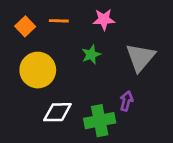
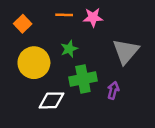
orange line: (59, 21) -> (64, 15), moved
green star: (91, 55) -> (69, 49), moved
green cross: (100, 121) -> (83, 79), moved

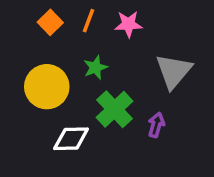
orange line: (64, 15) -> (88, 21), turned -72
orange square: (23, 24) -> (50, 22), moved
green cross: (83, 79) -> (115, 109), turned -32

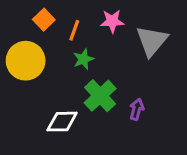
orange line: (88, 21) -> (74, 30), moved
gray triangle: (174, 71) -> (152, 41), moved
yellow circle: (47, 87) -> (26, 61), moved

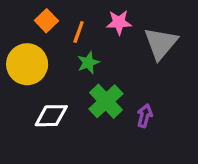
white diamond: (62, 122) -> (51, 116), moved

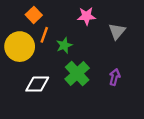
orange line: (79, 32) -> (44, 35), moved
gray triangle: (161, 43) -> (117, 31), size x0.7
purple arrow: (145, 116) -> (115, 77), moved

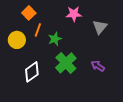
yellow circle: (20, 47) -> (17, 40), size x0.7
purple arrow: (115, 77) -> (98, 66), turned -72
white diamond: (37, 84) -> (32, 72), turned -35

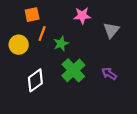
orange square: (29, 13) -> (32, 15), turned 32

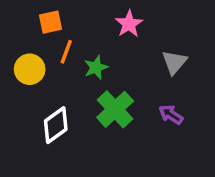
pink star: (82, 16) -> (129, 24), turned -30
gray triangle: (111, 30) -> (174, 62), moved

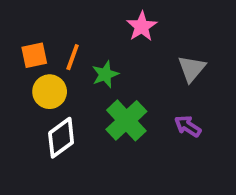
orange square: (51, 22) -> (34, 55), moved
yellow circle: (30, 69) -> (50, 92), moved

